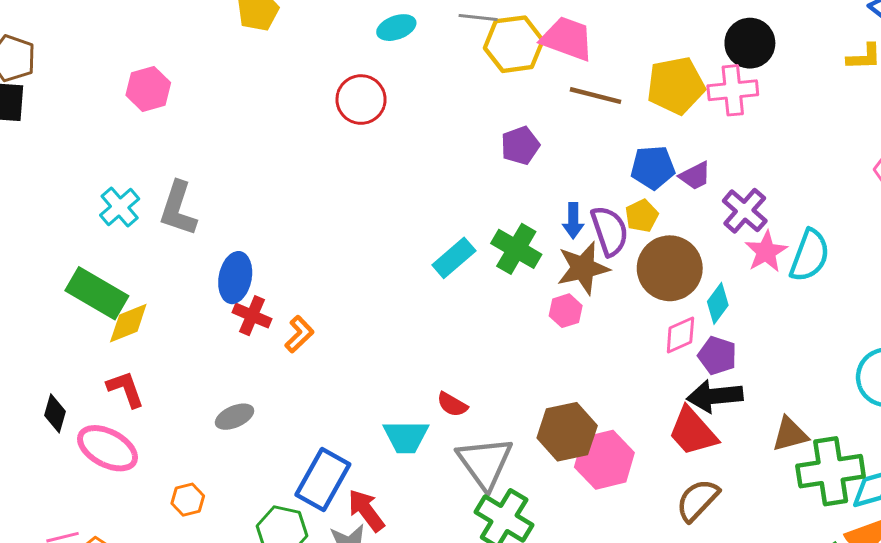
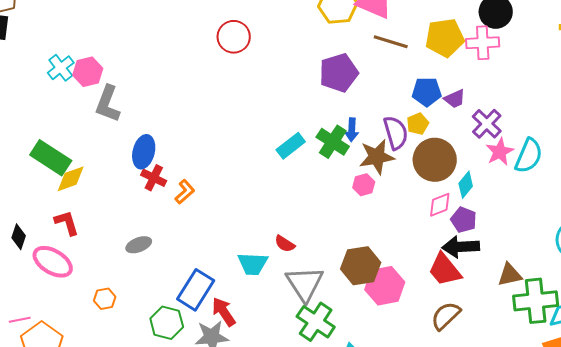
pink hexagon: (148, 89) -> (88, 72), moved
purple pentagon: (520, 146) -> (339, 73), size x1.5
cyan cross: (120, 207) -> (61, 68), moved
blue arrow: (573, 221) -> (352, 130), moved

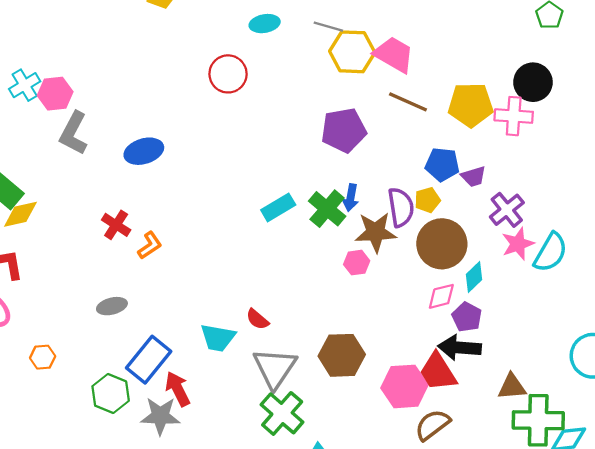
blue ellipse: (144, 152) -> (144, 151), moved, turned 52
gray ellipse: (139, 245) -> (112, 306), moved
pink hexagon: (385, 286) -> (405, 386), moved

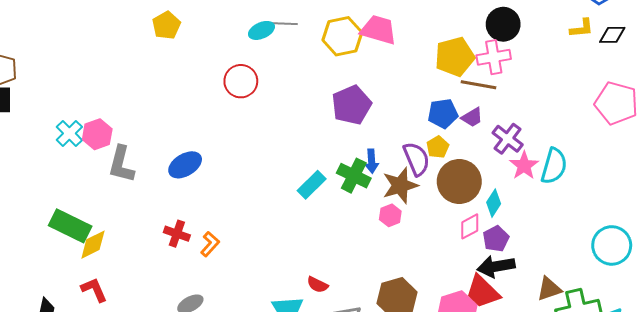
gray line: (328, 27) -> (284, 24), moved
brown line: (408, 102) -> (479, 85), moved
purple pentagon: (467, 317) -> (496, 239), turned 30

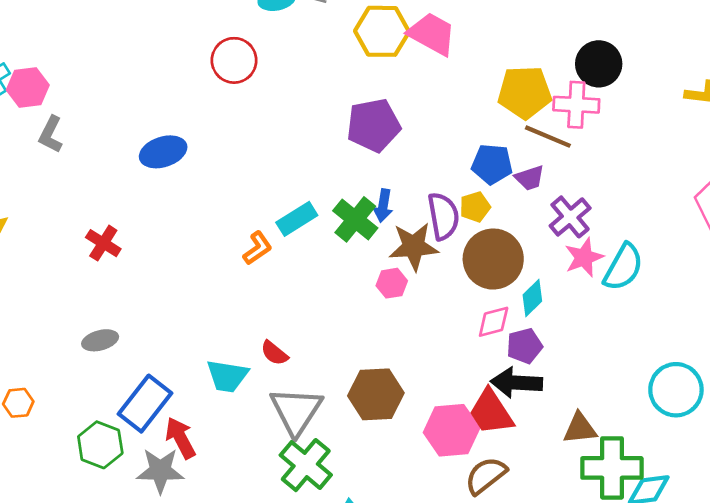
gray L-shape: (121, 164) -> (51, 134), size x0.7
blue ellipse: (185, 165) -> (163, 152), moved
orange L-shape: (210, 244) -> (257, 248), moved

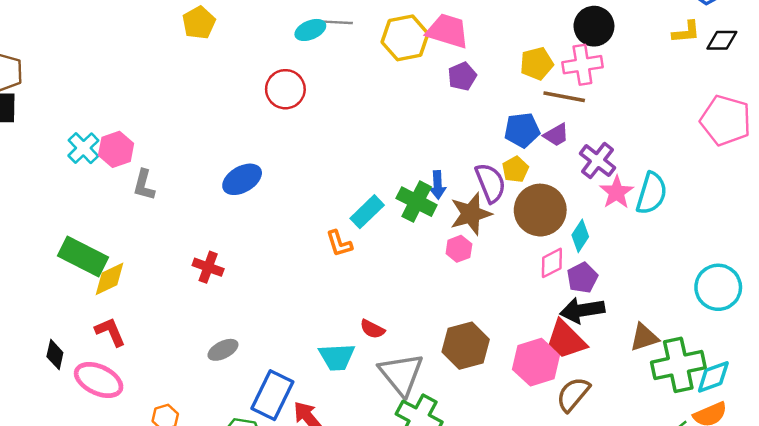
yellow pentagon: (525, 92) -> (537, 64), size x0.7
purple pentagon: (374, 125) -> (462, 76), moved, size x0.6
orange L-shape: (257, 248) -> (339, 244), turned 120

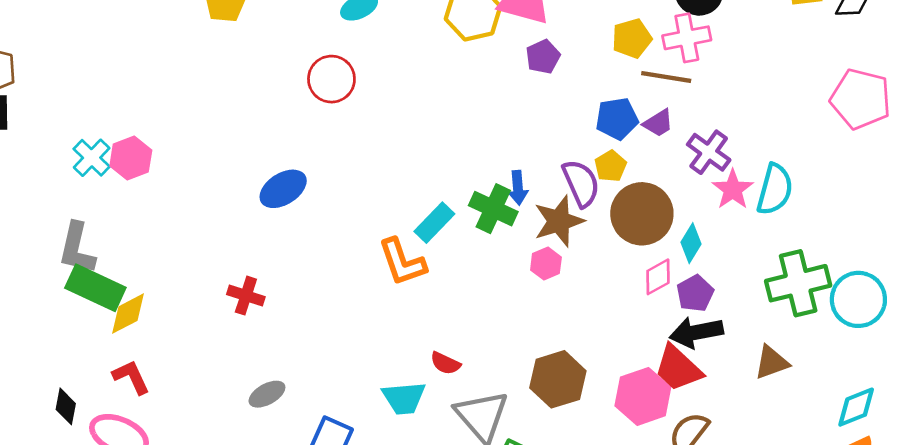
gray L-shape: (144, 185) -> (77, 248), moved, size x1.4
orange L-shape: (339, 244) -> (402, 262), size x1.5
green cross: (678, 365) -> (798, 283), moved

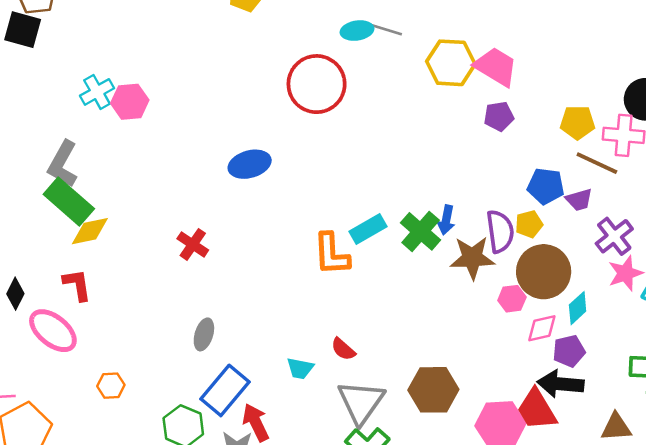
red circle: (331, 79) -> (317, 84), size x1.4
pink hexagon: (546, 264) -> (512, 299), moved
gray ellipse: (267, 394) -> (204, 334), moved, turned -60
cyan trapezoid: (404, 398) -> (300, 368), size x0.7

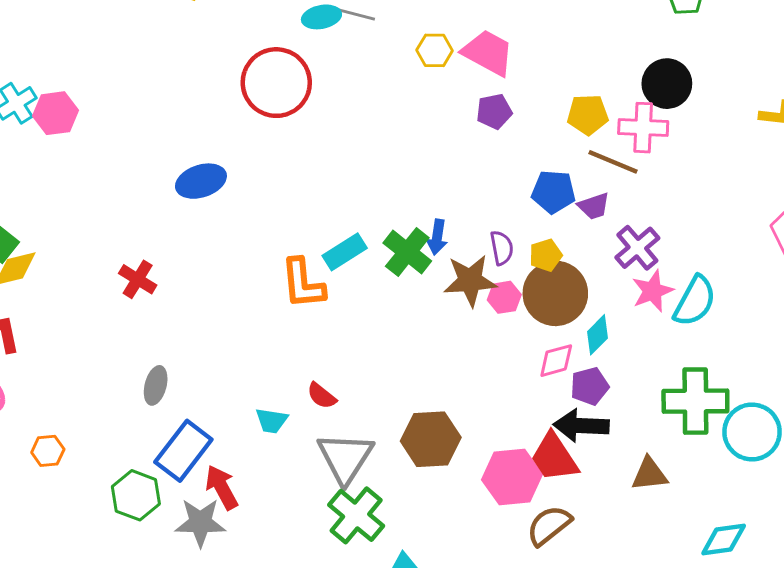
yellow hexagon: (451, 63) -> (435, 50), size x0.6
yellow pentagon: (529, 224) -> (546, 255), moved
purple semicircle: (500, 231) -> (502, 248), size x0.7
pink hexagon: (512, 299) -> (504, 297), moved

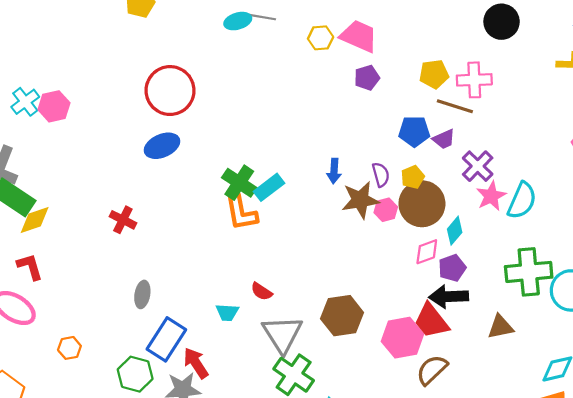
red circle: (276, 83) -> (170, 91), moved
black circle: (667, 84) -> (502, 22), moved
green cross: (407, 252) -> (239, 183), moved

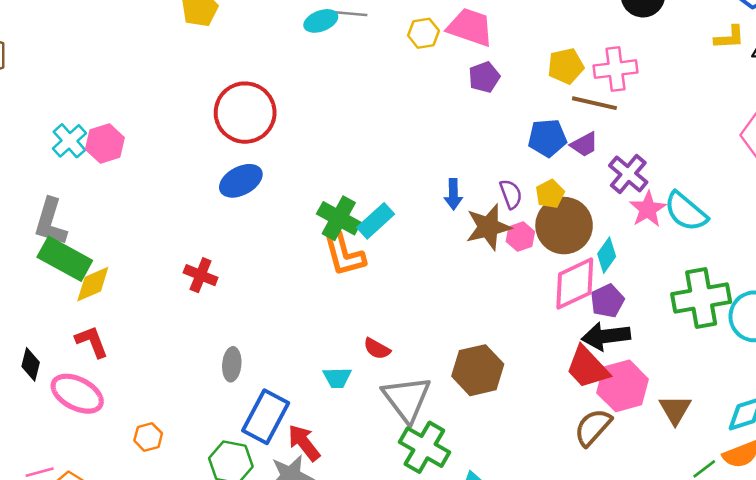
cyan semicircle: (522, 201) -> (686, 212), turned 111
pink diamond: (427, 252) -> (575, 284), size x1.6
brown triangle: (500, 327) -> (675, 410), moved, turned -44
pink hexagon: (402, 338) -> (623, 386), moved

